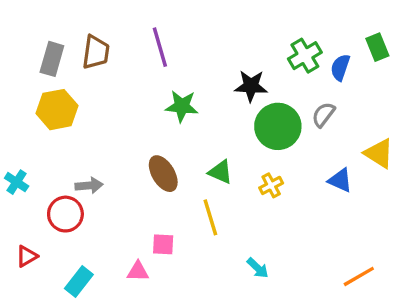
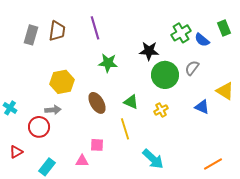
blue semicircle: (340, 67) -> (202, 40), turned -70
yellow hexagon: (57, 110) -> (62, 82), moved
cyan arrow: (258, 268) -> (153, 159), size x1.6

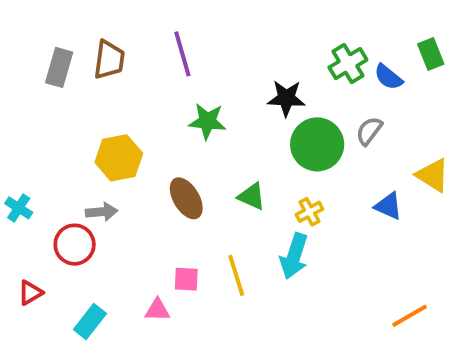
yellow line: (125, 129) -> (236, 275), moved
cyan arrow: (153, 159) -> (294, 256), moved, turned 65

